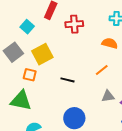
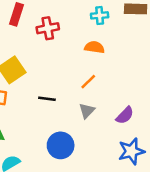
gray triangle: (108, 96) -> (87, 111), moved, turned -32

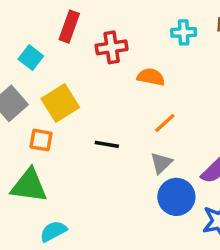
orange semicircle: (94, 47) -> (151, 77), moved
blue circle: (61, 145) -> (176, 197), moved

